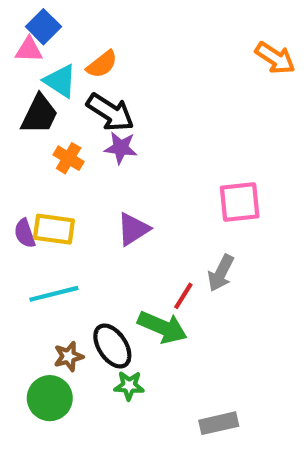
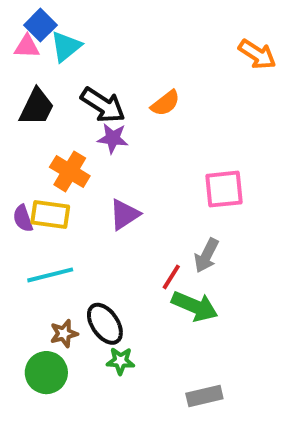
orange semicircle: (102, 64) -> (165, 103), moved
cyan triangle: (60, 81) -> (66, 47), moved, turned 48
orange cross: (69, 158) -> (70, 171), moved, size x1.4
green arrow: (162, 327) -> (195, 306), moved

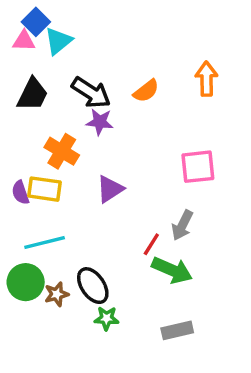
orange arrow: (257, 54) -> (206, 79), moved, turned -124
green circle: (46, 373) -> (26, 282), moved
gray rectangle: (204, 396) -> (177, 330), moved

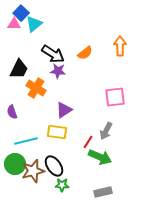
black trapezoid: (32, 94) -> (19, 69), moved
yellow rectangle: (45, 189) -> (57, 132), moved
brown star: (57, 294) -> (33, 171), size x1.6

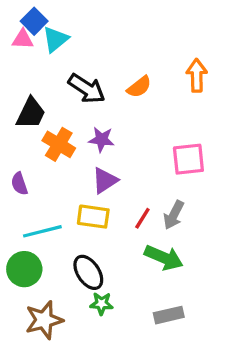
purple star: (58, 71) -> (101, 139), moved
red line: (88, 142) -> (142, 218), moved
brown star: (33, 171) -> (44, 320), moved

